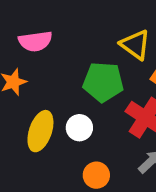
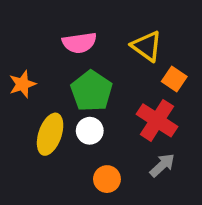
pink semicircle: (35, 41) -> (79, 43), moved
green pentagon: (103, 82) -> (91, 91), moved, turned 30

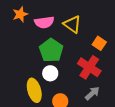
yellow triangle: (147, 46) -> (72, 24), moved
orange star: (22, 84) -> (20, 14), moved
yellow ellipse: (50, 134) -> (34, 90), moved, turned -35

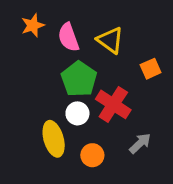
pink semicircle: (44, 22) -> (69, 37), turned 78
orange square: (99, 43) -> (151, 69), turned 32
red cross: (89, 67) -> (113, 104), moved

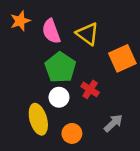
orange square: (151, 69) -> (122, 58), size x1.5
red cross: (113, 104) -> (90, 89), size x0.6

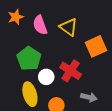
green pentagon: (60, 67) -> (29, 59), moved
red cross: (90, 89) -> (71, 71), size x1.5
gray arrow: (113, 123) -> (89, 97), turned 56

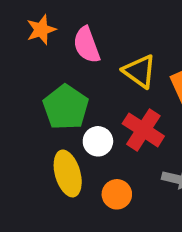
yellow triangle: (69, 27) -> (140, 71), moved

